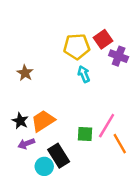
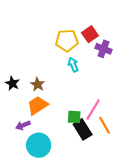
brown star: (25, 73) -> (38, 84), moved
black star: (20, 121) -> (12, 83), moved
black rectangle: (59, 156) -> (83, 129), moved
cyan circle: (44, 166) -> (39, 145), size x1.5

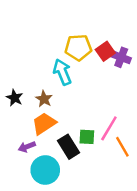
red square: (90, 34) -> (105, 51), moved
cyan arrow: (73, 65) -> (62, 72), moved, size x1.5
black rectangle: (83, 129) -> (68, 147), moved

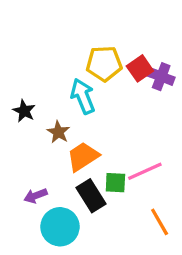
black star: (15, 98) -> (24, 111), moved
orange trapezoid: (44, 123) -> (83, 157), moved
pink line: (109, 128) -> (145, 171), turned 35
orange line: (122, 147) -> (160, 222), moved

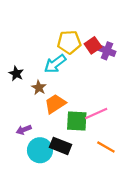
cyan arrow: (83, 96) -> (55, 64), turned -105
green square: (115, 183) -> (77, 121), size x1.5
black rectangle: (91, 196) -> (60, 146), moved, turned -36
orange line: (160, 222) -> (106, 147), turned -30

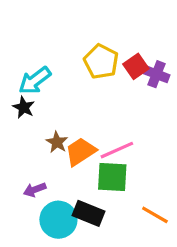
yellow pentagon: (69, 42) -> (101, 62), turned 30
cyan arrow: (55, 64) -> (35, 81), moved
brown star: (39, 88) -> (57, 142), moved
pink line: (96, 113) -> (117, 150), moved

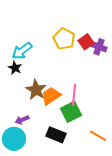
brown star: (57, 142) -> (36, 90), size x1.5
pink line: (117, 150) -> (74, 95), turned -60
green square: (112, 177) -> (71, 112), turned -30
cyan circle: (58, 220) -> (14, 139), moved

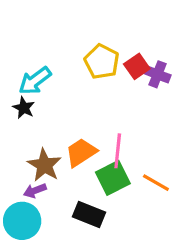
brown star: (36, 90) -> (44, 165), moved
orange line: (98, 136) -> (156, 183), moved

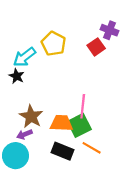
yellow pentagon: (102, 62) -> (54, 44), moved
purple cross: (157, 74) -> (110, 30), moved
orange trapezoid: (81, 152) -> (61, 123), moved, turned 35
orange line: (156, 183) -> (92, 148), moved

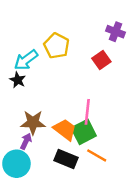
red square: (96, 47) -> (101, 60), moved
brown star: (31, 116) -> (33, 122), turned -30
orange trapezoid: (61, 123) -> (65, 130), turned 35
purple arrow: (24, 134) -> (26, 141), turned 136

